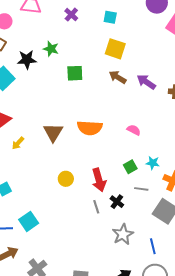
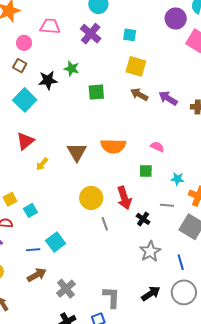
purple cross: (71, 15) -> (91, 34), size x1.5
green square: (130, 167) -> (146, 171), moved, turned 32
yellow circle: (66, 179) -> (91, 198), size x1.5
gray line: (96, 207) -> (105, 224), moved

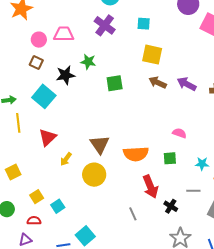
pink trapezoid: (50, 26) -> (64, 34), moved
orange semicircle: (113, 146) -> (136, 154), moved
yellow circle: (91, 198) -> (94, 175), moved

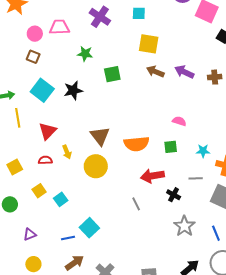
black star: (65, 75) -> (73, 90), moved
yellow arrow: (66, 159) -> (67, 152), turned -56
red arrow: (150, 187) -> (152, 176), turned 105
red semicircle: (34, 221) -> (45, 160), moved

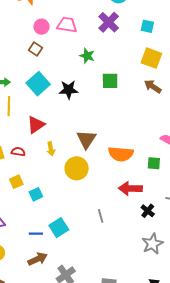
red semicircle: (45, 160) -> (18, 152), moved
gray line: (136, 204) -> (101, 216), moved

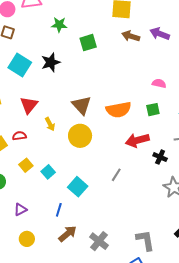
gray line: (101, 216) -> (116, 175), turned 64
cyan square: (59, 228) -> (78, 187), moved
blue line: (36, 234) -> (59, 210), turned -56

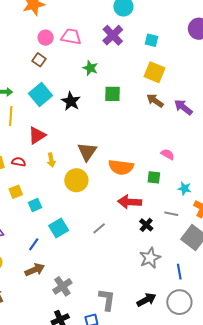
black star: (51, 62) -> (71, 101), turned 30

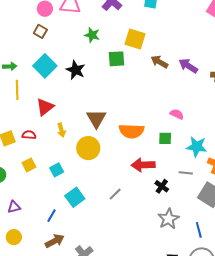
yellow square: (154, 72) -> (135, 39), moved
cyan star: (184, 188) -> (197, 147), size x1.5
cyan square: (35, 205) -> (57, 170), moved

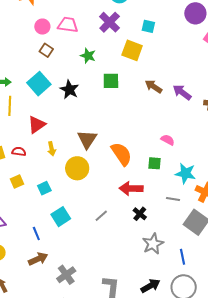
brown square: (40, 31) -> (46, 50), moved
yellow square: (135, 39) -> (132, 50), moved
orange semicircle: (132, 131) -> (121, 154), turned -130
black cross: (162, 186) -> (140, 214), moved
blue line: (51, 216) -> (36, 233), turned -56

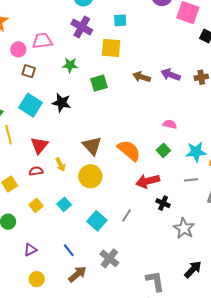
red semicircle: (19, 152) -> (36, 171), moved
green square: (155, 163) -> (163, 150), turned -32
cyan square: (61, 217) -> (97, 221), moved
gray cross: (66, 275) -> (109, 258), moved

